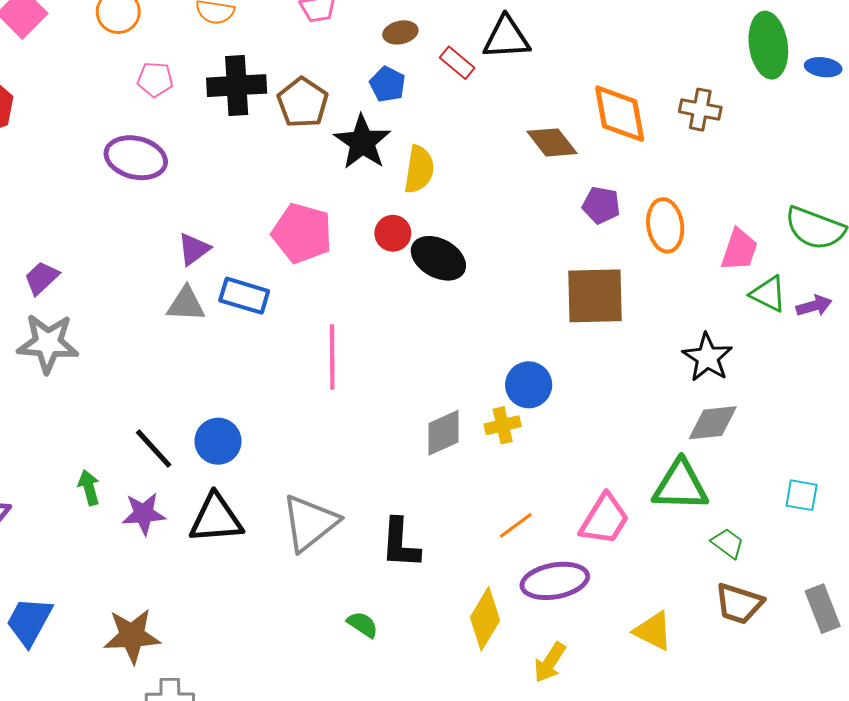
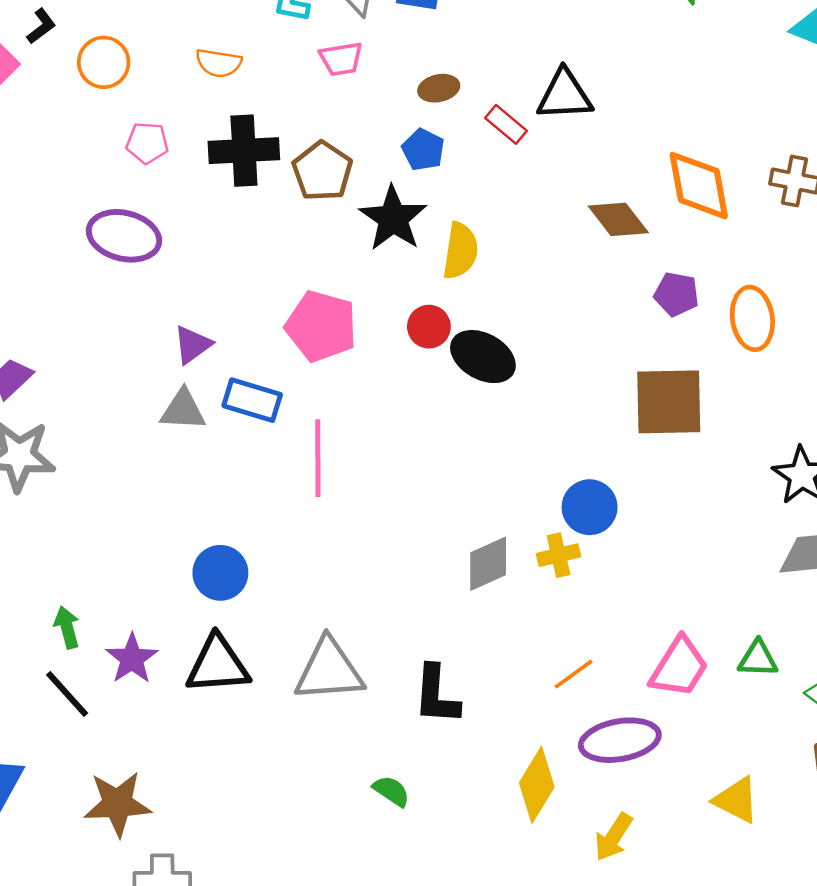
pink line: (332, 357) -> (318, 458), moved
black line: (154, 449) -> (67, 694), moved
green triangle: (680, 486) -> (758, 659), moved, size x0.6
purple star: (144, 514) -> (132, 659), turned -30
gray triangle: (310, 523) -> (329, 670), turned 34

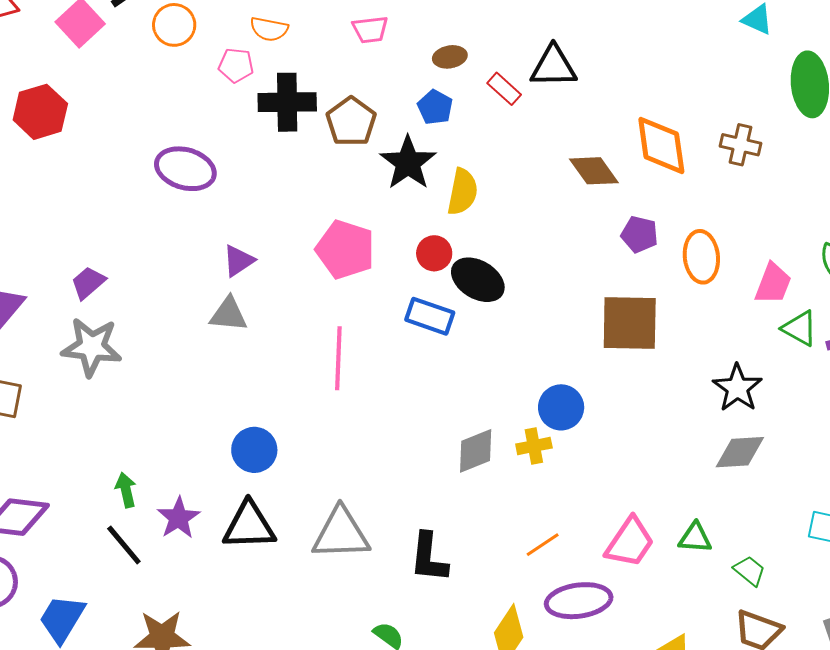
pink pentagon: (147, 143) -> (236, 65), moved
blue rectangle: (252, 400) -> (430, 316), moved

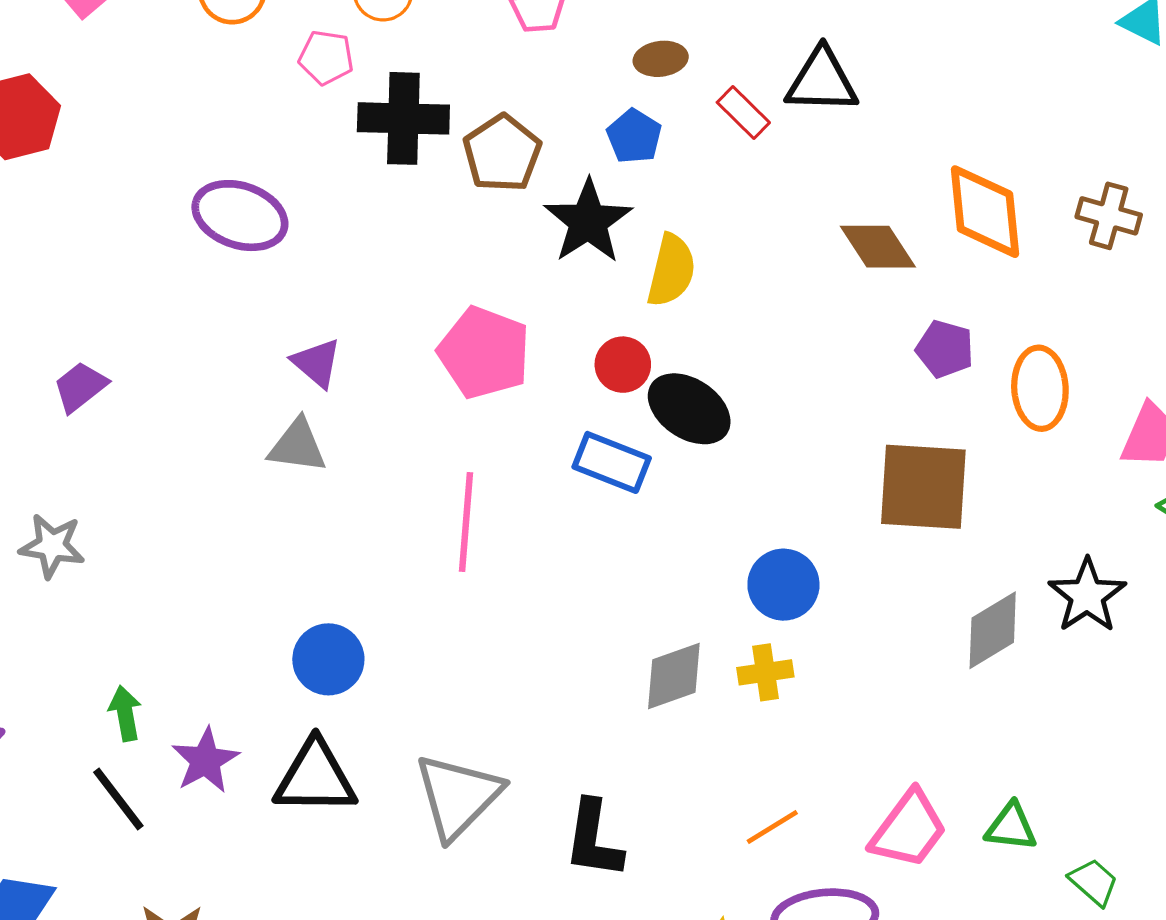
purple triangle: (238, 261) -> (317, 363), turned -48
gray star: (92, 347) -> (52, 546), moved, size x0.7
blue circle: (561, 407) -> (783, 585), moved
gray diamond: (740, 452) -> (993, 630), moved, turned -30
gray triangle: (341, 534) -> (458, 796), turned -46

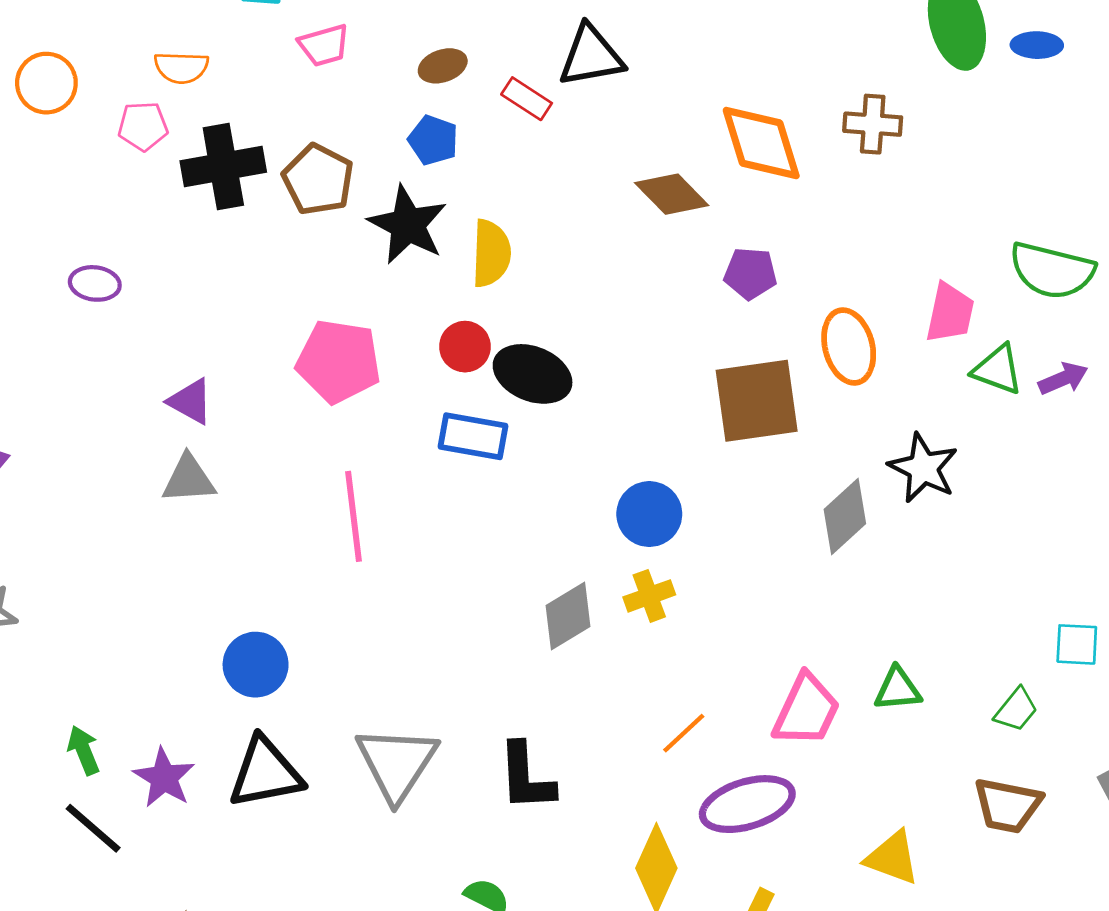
purple ellipse: (240, 216) -> (95, 283), size x0.6
orange ellipse: (1040, 388) -> (849, 346), moved
green trapezoid: (1094, 882) -> (1016, 710), moved, turned 99

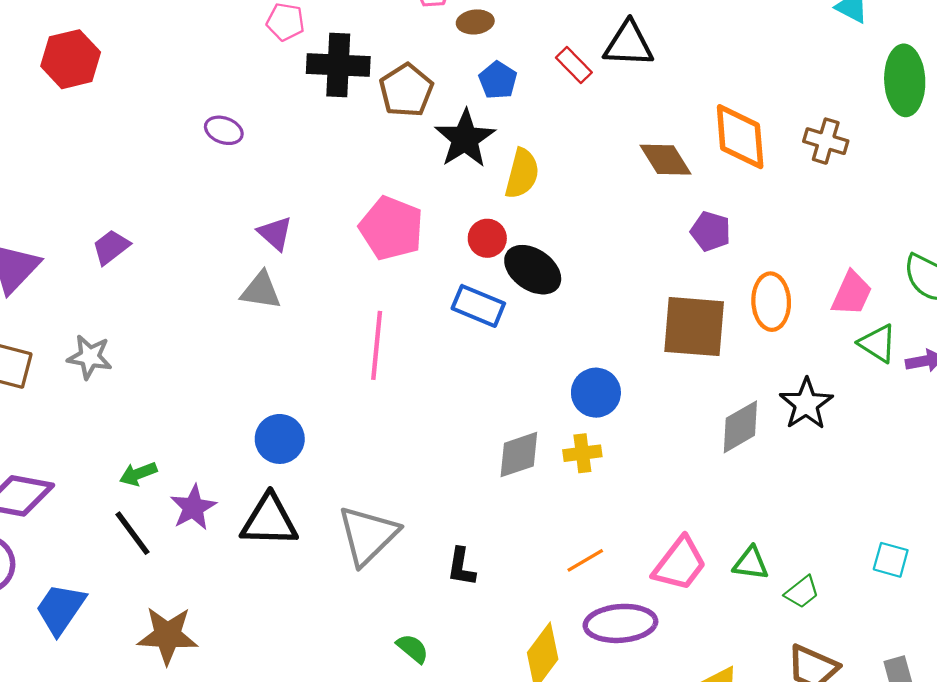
brown ellipse: (443, 66) -> (475, 22), moved
green trapezoid: (1016, 710) -> (802, 592), moved
green arrow: (84, 750) -> (138, 474), turned -102
black L-shape: (526, 777) -> (461, 567), size x0.7

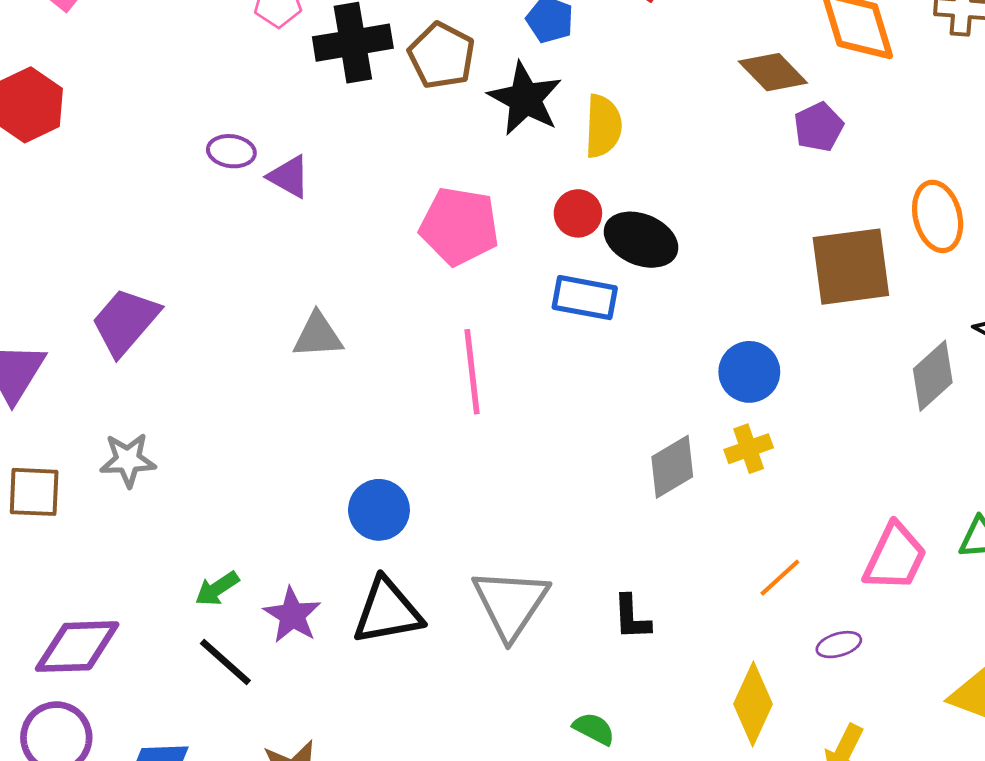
purple pentagon: (711, 231) -> (819, 127), moved, turned -30
purple triangle: (275, 233) -> (289, 177), moved
purple trapezoid: (111, 247) -> (125, 322), size x1.5
purple ellipse: (620, 623) -> (839, 645), size x0.5

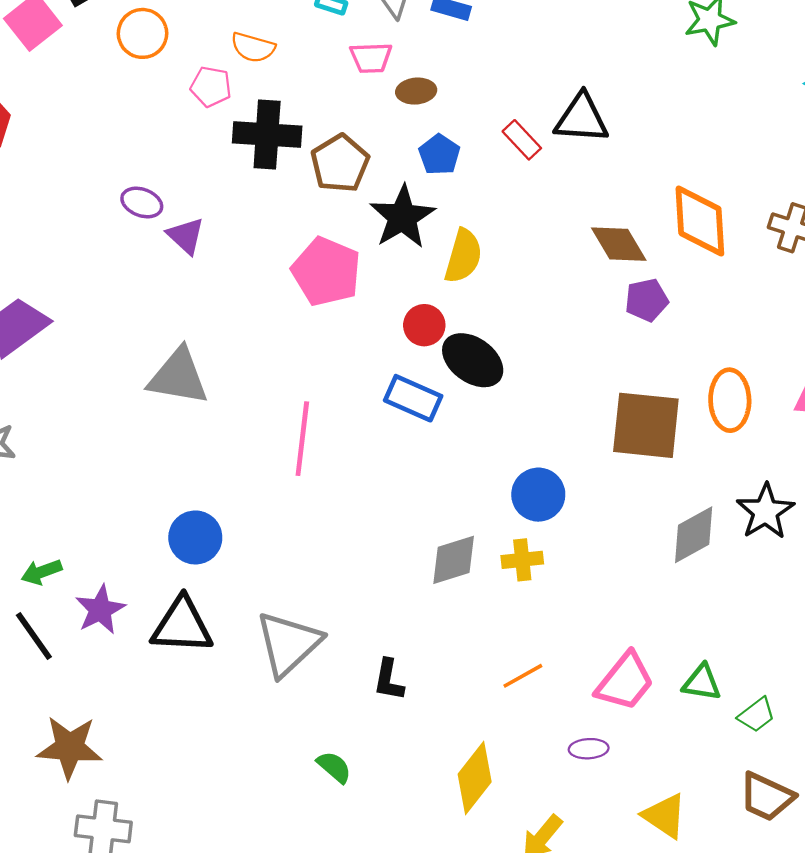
pink pentagon: (459, 226) -> (326, 272), moved
gray triangle: (318, 335) -> (178, 377), size x1.4
purple ellipse: (839, 645) -> (589, 749), moved

